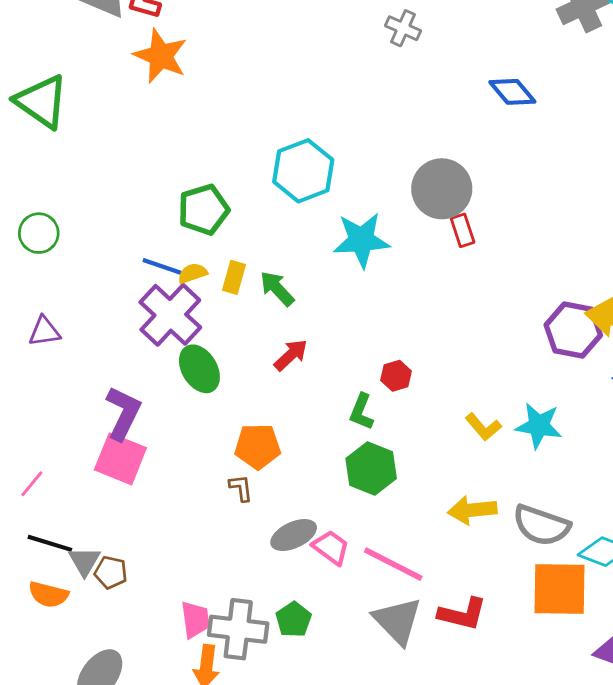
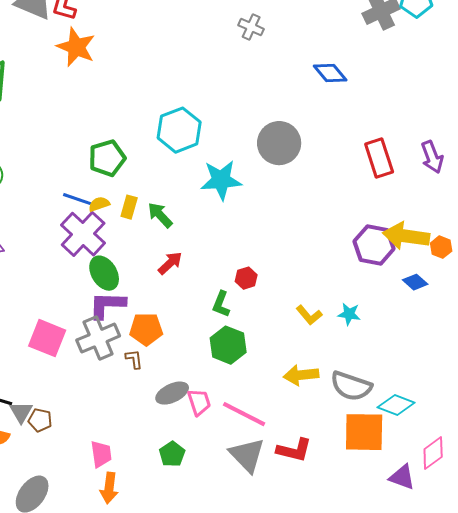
red rectangle: (463, 230) -> (379, 158), moved, size x1.6
purple L-shape: (123, 413) -> (107, 305), moved, turned -114
cyan star: (539, 426) -> (349, 314), size x0.7
pink trapezoid: (331, 547) -> (199, 402), turned 36
gray cross: (238, 629) -> (98, 338), moved, turned -30

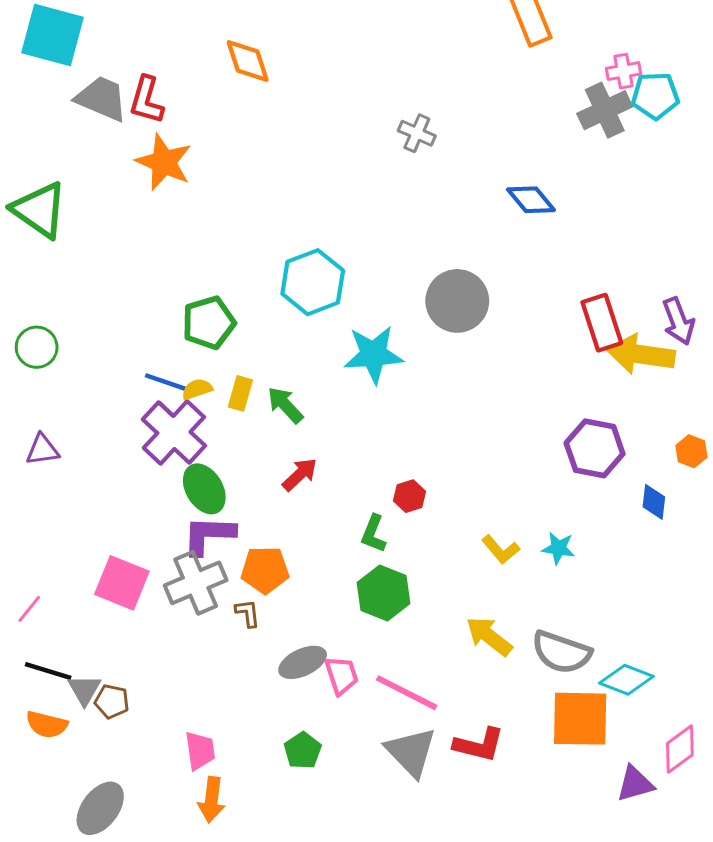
yellow arrow: (406, 236) -> (641, 354), moved
blue diamond: (415, 282) -> (654, 502), turned 55
yellow arrow: (301, 375) -> (489, 636), turned 44
purple triangle: (402, 477) -> (635, 784), turned -36

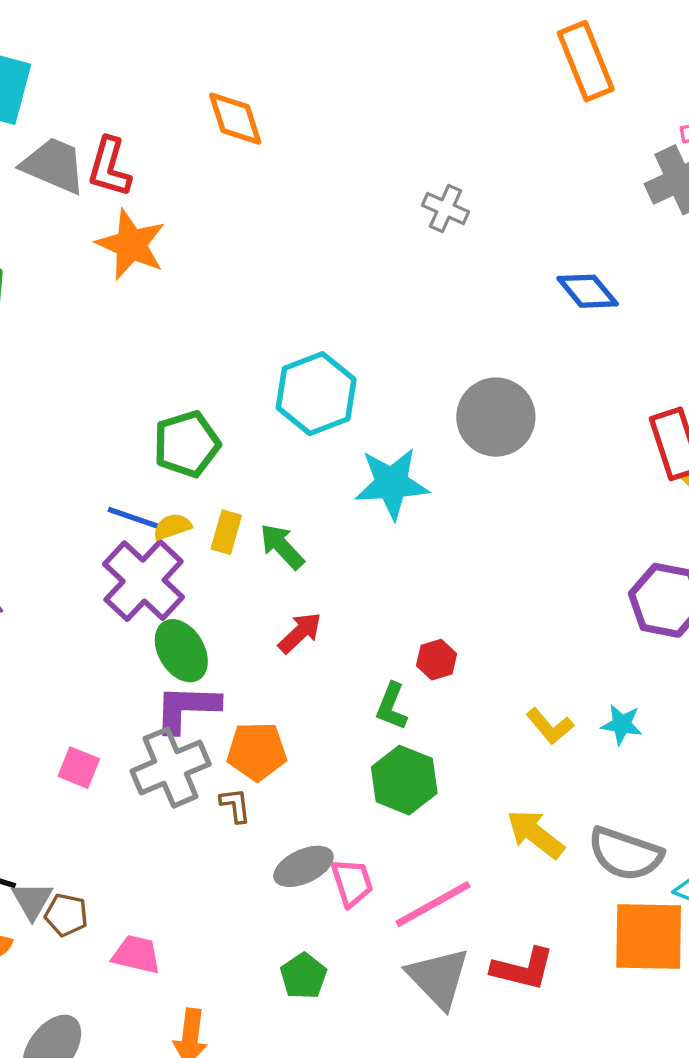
pink square: (122, 583) -> (79, 768), size x0.6
pink line: (407, 693) -> (433, 904), turned -56
pink trapezoid: (200, 751) -> (136, 954), moved, turned -69

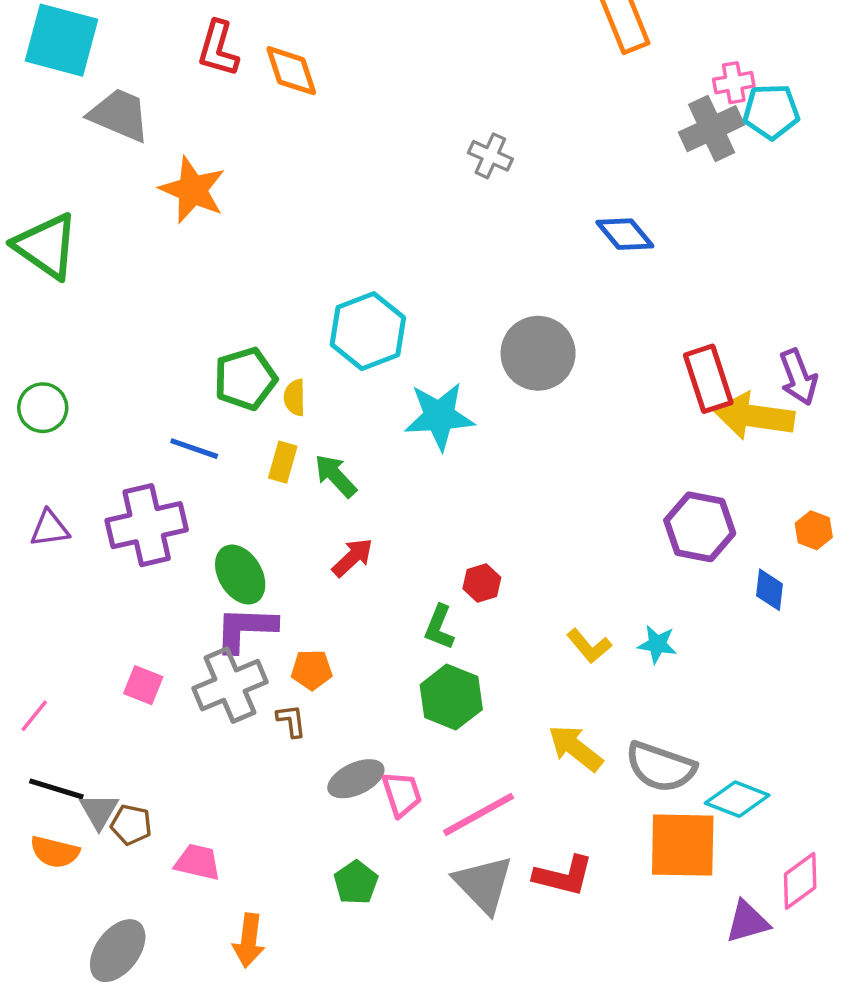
red L-shape: (109, 167) -> (218, 49), moved
yellow semicircle: (172, 527) -> (295, 397), moved, turned -72
purple cross: (144, 581) -> (147, 525), moved, turned 34
orange pentagon: (257, 751) -> (312, 670), size x0.7

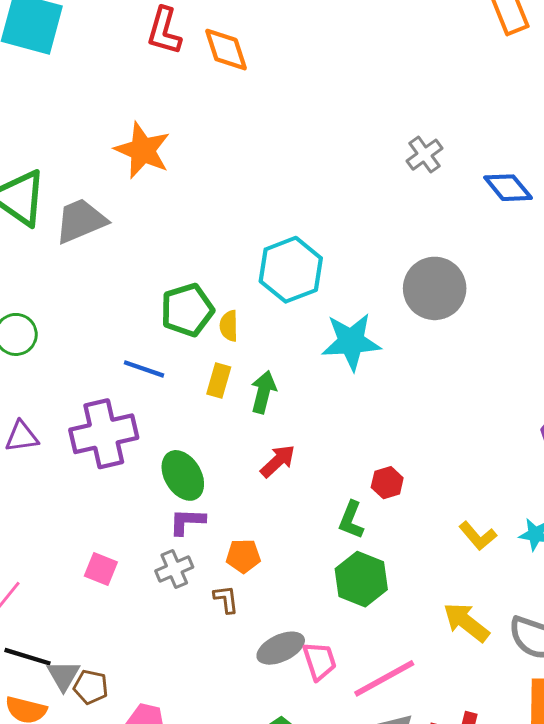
gray trapezoid: (119, 115) -> (81, 221), moved, turned -46
gray cross: (490, 156) -> (425, 155), moved, turned 30
green arrow: (335, 476) -> (263, 392), turned 57
purple L-shape: (245, 629) -> (187, 521), size x0.7
gray cross: (230, 685) -> (174, 569), size x0.6

